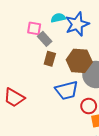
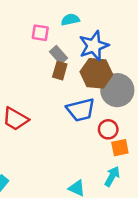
blue star: (77, 24) -> (94, 46), moved
gray rectangle: (45, 39) -> (59, 55), moved

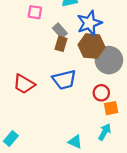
pink square: (40, 33) -> (35, 12), moved
blue trapezoid: (81, 110) -> (64, 80), moved

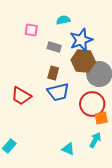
gray rectangle: (60, 31) -> (54, 47), turned -32
brown rectangle: (61, 44) -> (53, 73), moved
red circle: (101, 93) -> (92, 104), size x1.6

